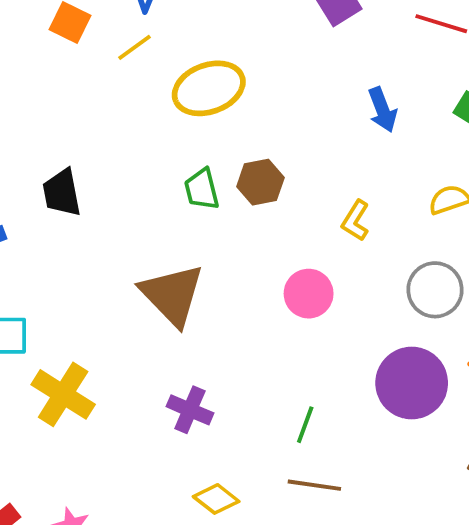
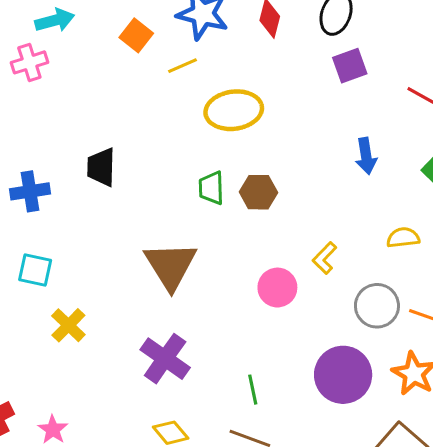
yellow L-shape: (355, 221) -> (325, 258), moved
yellow cross: (63, 394) -> (68, 325), size x0.7
purple cross: (190, 410) -> (165, 359), size x1.4
green line: (305, 425) -> (253, 390), turned -44

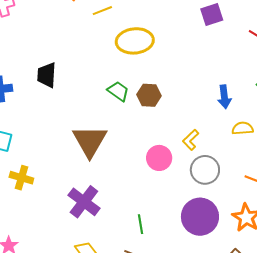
blue arrow: (366, 156) -> (224, 97), moved
green trapezoid: (211, 188) -> (118, 91), turned 125
gray circle: (377, 306) -> (205, 170), moved
yellow cross: (68, 325) -> (21, 178), turned -30

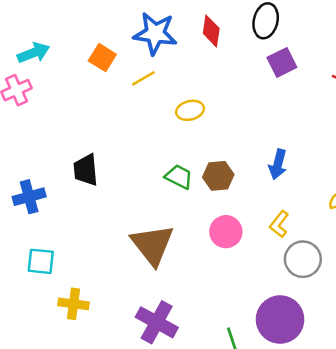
yellow ellipse: (135, 41) -> (190, 110), size x0.6
blue arrow: (224, 97) -> (278, 164), moved, turned 30
pink circle: (159, 158) -> (226, 232), moved
purple circle: (200, 217) -> (280, 320), moved

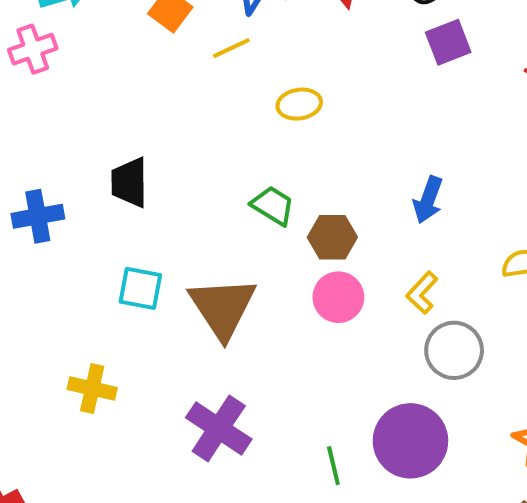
brown hexagon: (218, 176) -> (332, 237), moved
cyan square: (41, 261) -> (140, 288), moved

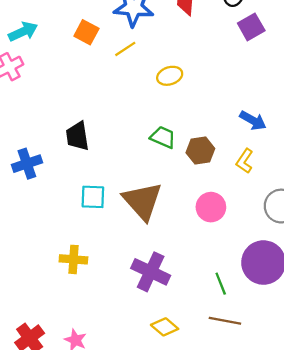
blue arrow: (428, 200) -> (253, 120), turned -72
yellow L-shape: (422, 293) -> (245, 161), moved
pink circle: (338, 297) -> (211, 207), moved

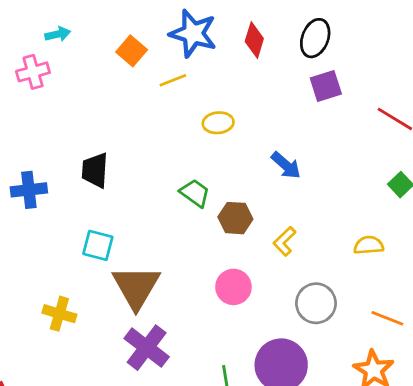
cyan arrow: (23, 32) -> (58, 34), size x0.7
blue arrow: (253, 120) -> (286, 165), moved
brown triangle: (142, 201) -> (136, 287), moved

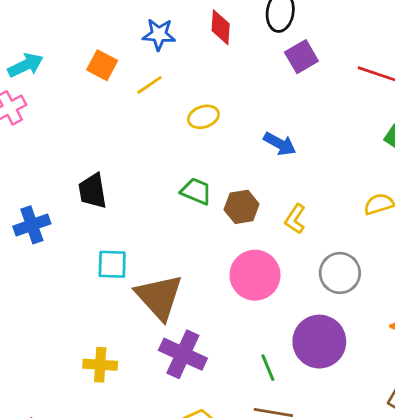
blue star: (193, 33) -> (159, 34), size x0.7
cyan arrow: (58, 34) -> (26, 65), size x1.4
pink circle: (233, 287) -> (255, 275), size x1.4
yellow cross: (59, 314) -> (100, 365), moved

